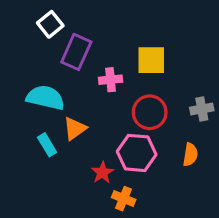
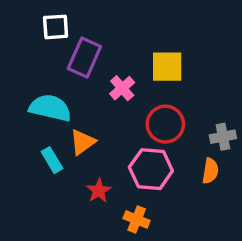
white square: (50, 24) -> (56, 27), turned 35
pink cross: (111, 80) -> (122, 88), turned -35
gray cross: (202, 109) -> (223, 137), moved
red star: (102, 173) -> (99, 191), moved

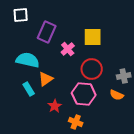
white square: (56, 27) -> (21, 15), moved
orange semicircle: (210, 171) -> (117, 95), turned 104

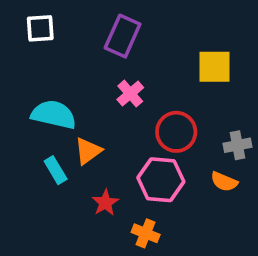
purple rectangle: (47, 32) -> (123, 36), moved
yellow square: (93, 37) -> (215, 67), moved

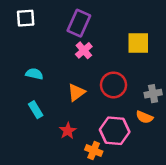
pink cross: (130, 94) -> (84, 50), moved
cyan semicircle: (54, 115) -> (34, 74), size x0.6
orange triangle: (88, 151) -> (76, 92), moved
pink hexagon: (161, 180) -> (115, 131), moved

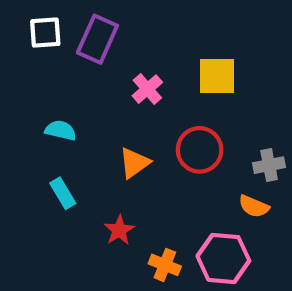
purple rectangle: (79, 23) -> (97, 39), moved
yellow square: (138, 43) -> (217, 76), moved
pink hexagon: (115, 131) -> (223, 258), moved

